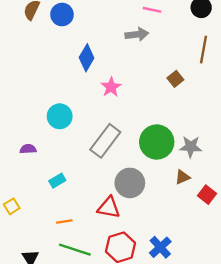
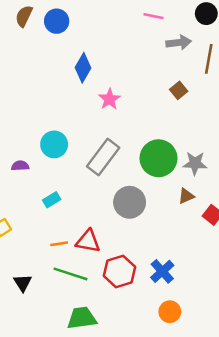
gray arrow: (137, 34) -> (179, 43), moved
cyan circle: (60, 116) -> (54, 144), moved
red triangle: (109, 207) -> (88, 241), moved

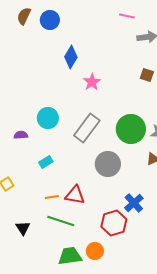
brown square: (179, 90) -> (147, 75), turned -32
red hexagon: (119, 271) -> (114, 223), moved
blue cross: (162, 271) -> (134, 203), moved
orange circle: (170, 312) -> (95, 251), moved

